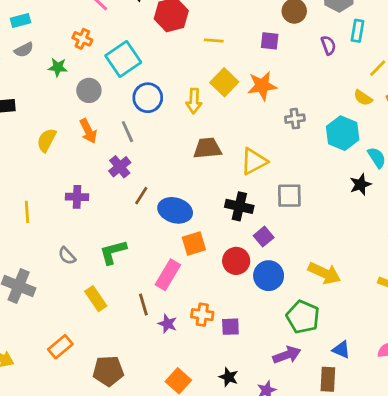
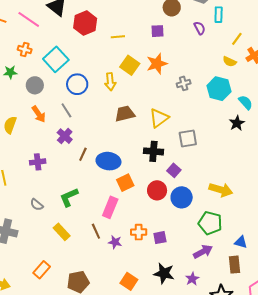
black star: (229, 377) -> (164, 273), size x1.5

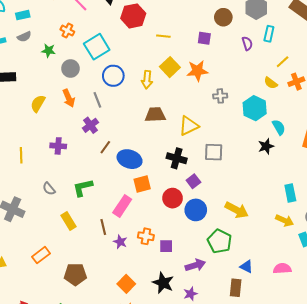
purple arrow: (203, 252) -> (195, 265), moved

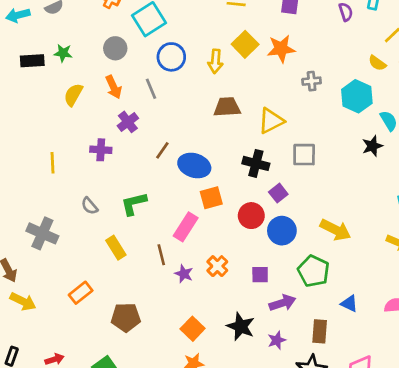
green star: (48, 51) -> (63, 53), moved
purple cross: (90, 125) -> (128, 122), moved
orange cross: (146, 236) -> (217, 266), turned 35
purple square: (166, 246) -> (260, 275), moved
brown rectangle: (236, 288) -> (320, 331), moved

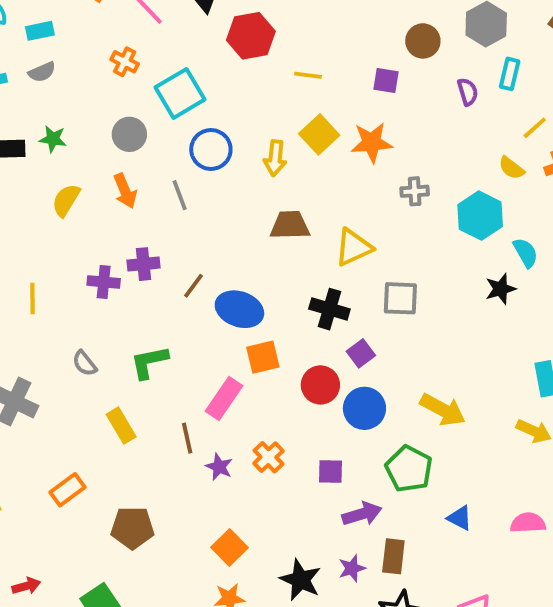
purple cross: (128, 122) -> (144, 264), moved, turned 30
black star: (241, 326) -> (301, 580), moved
brown rectangle: (320, 331) -> (393, 556), moved

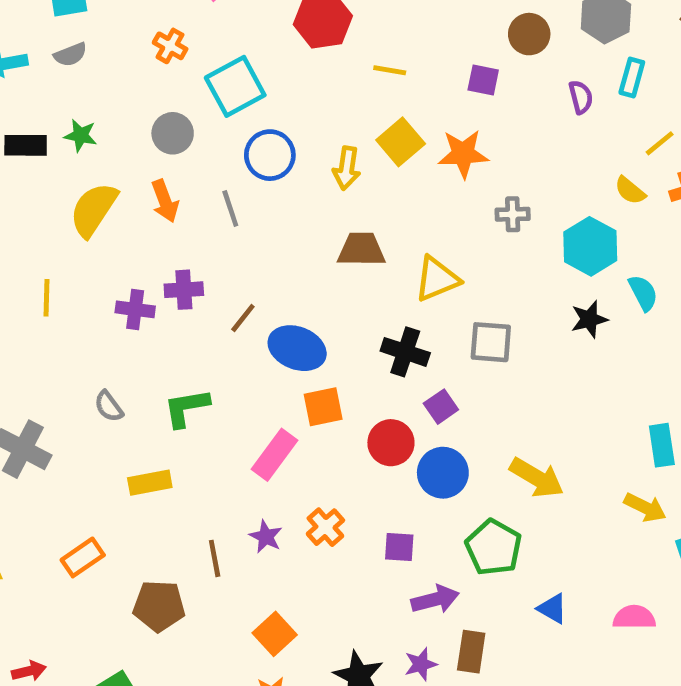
yellow semicircle: (66, 200) -> (94, 210), size x1.4
black star: (501, 289) -> (589, 319), moved
yellow line: (32, 299) -> (47, 298), moved
yellow rectangle: (121, 426) -> (150, 483), turned -72
brown line: (187, 438) -> (215, 558), moved

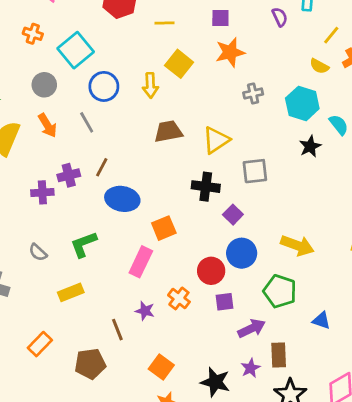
orange star: (463, 154) -> (230, 52), moved
brown line: (243, 318) -> (102, 167), moved
blue ellipse: (297, 348) -> (122, 199), moved
red circle: (391, 443) -> (211, 271), moved

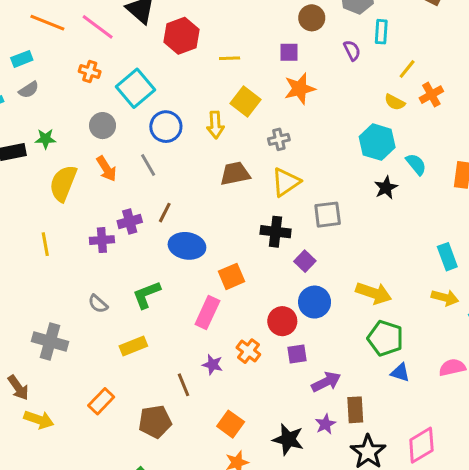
gray cross: (253, 93) -> (279, 139), moved
green pentagon: (280, 291) -> (385, 338), moved

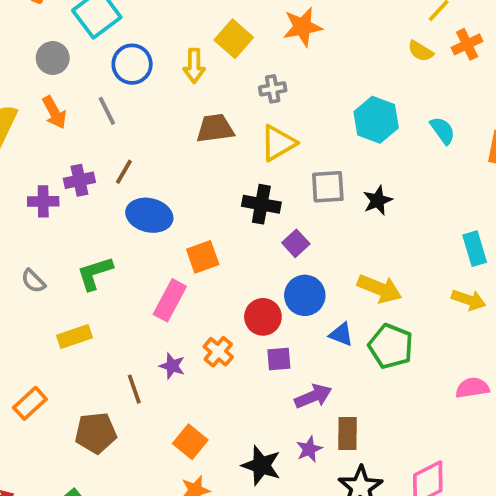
cyan hexagon: (377, 142) -> (376, 120), moved
black star: (386, 188) -> (378, 200), moved
blue triangle: (400, 373) -> (341, 334), moved

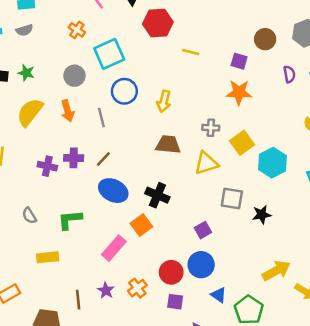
yellow square: (234, 39) -> (242, 143), moved
black cross: (261, 204) -> (157, 195), moved
orange square: (203, 257) -> (141, 225), turned -30
yellow arrow: (380, 289) -> (276, 271), moved, turned -64

